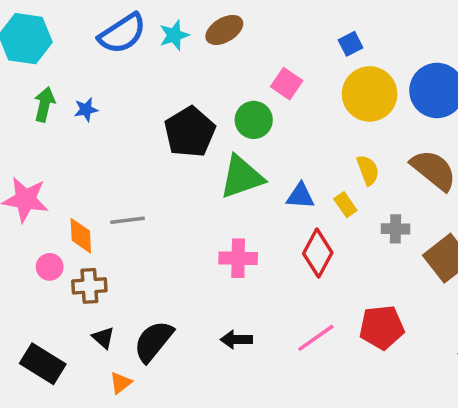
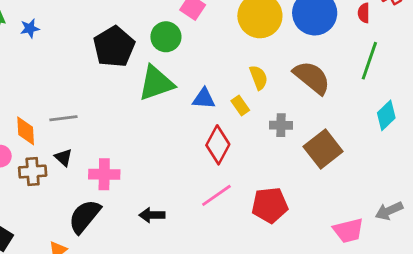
pink cross: (238, 258) -> (104, 174), moved
black triangle: (103, 338) -> (63, 157), moved
pink line: (316, 338) -> (216, 195), moved

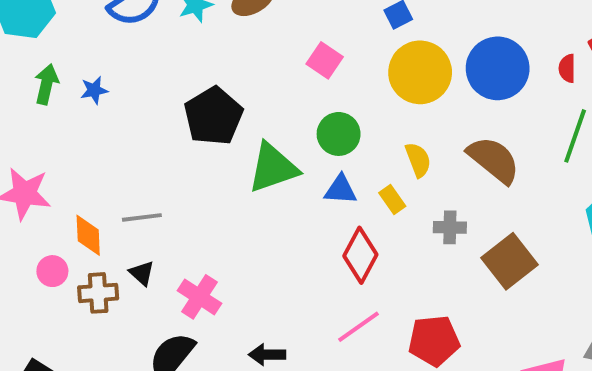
green circle: (166, 37) -> (339, 134), moved
pink cross: (104, 174) -> (199, 297), turned 32

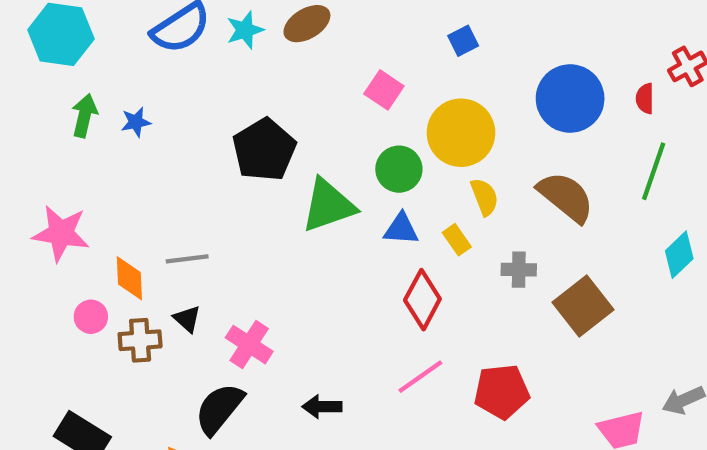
yellow circle: (420, 72) -> (461, 133), moved

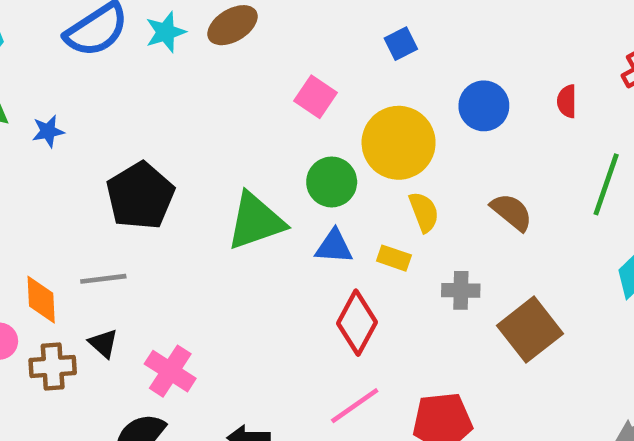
blue circle: (570, 98) -> (484, 106), moved, size x0.7
red semicircle: (645, 98) -> (567, 101), moved
black pentagon: (264, 150) -> (140, 196), moved
brown semicircle: (566, 197) -> (512, 212), size x0.7
yellow rectangle: (457, 240) -> (394, 258), turned -36

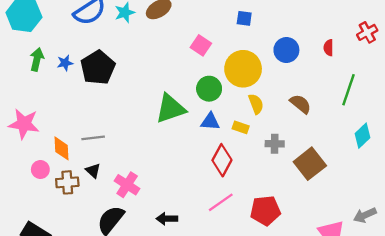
blue square: (401, 44) -> (244, 18), turned 35
black pentagon: (140, 196) -> (98, 68), moved

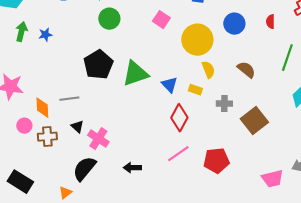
black pentagon: (98, 68) -> (98, 65), moved
green circle: (209, 89) -> (109, 19), moved
blue triangle: (210, 121) -> (169, 85), turned 42
black triangle: (93, 171) -> (77, 127), moved

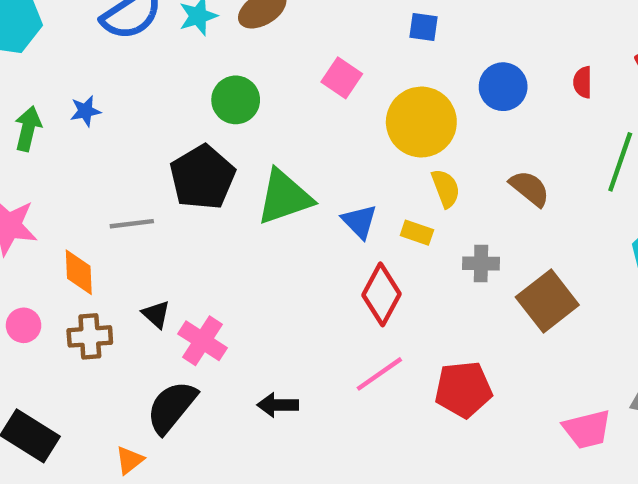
green circle: (109, 19) -> (236, 100), moved
green arrow: (21, 32) -> (28, 129), moved
gray line: (69, 99) -> (132, 224), moved
pink circle: (24, 126) -> (24, 325), moved

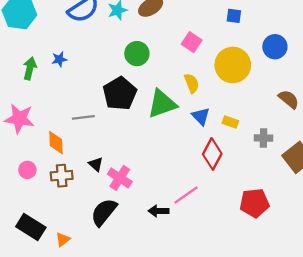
yellow semicircle: (446, 188) -> (192, 83), moved
pink line: (379, 374) -> (186, 195), moved
orange triangle: (130, 460) -> (63, 240), moved

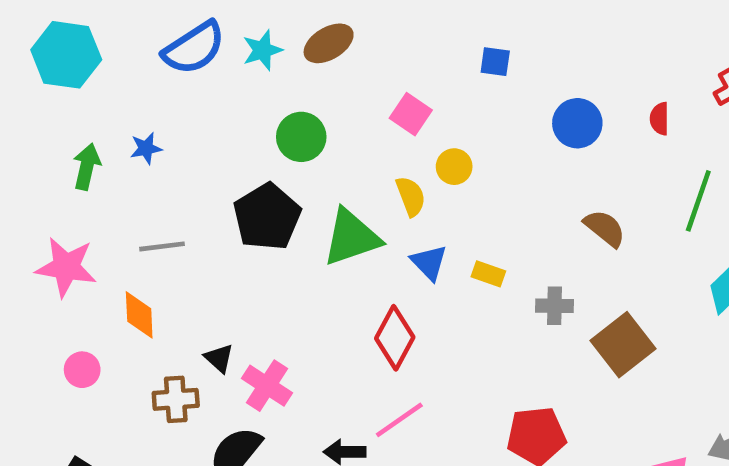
yellow circle: (233, 65) -> (454, 167), moved, size x0.5
gray line: (83, 117) -> (162, 246), moved
red diamond: (212, 154) -> (395, 338), moved
brown cross: (62, 176) -> (176, 399), moved

